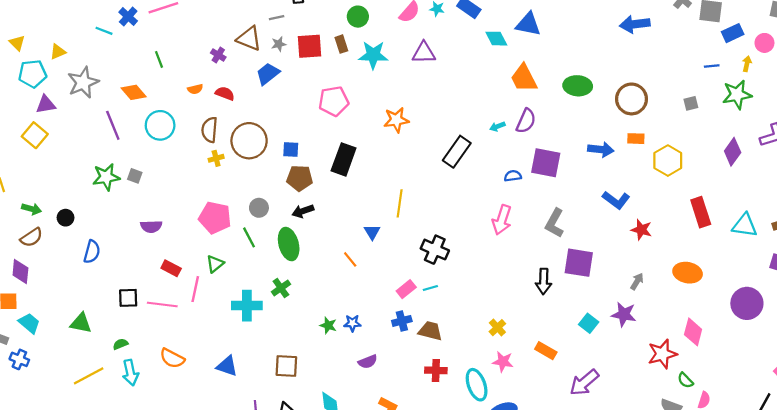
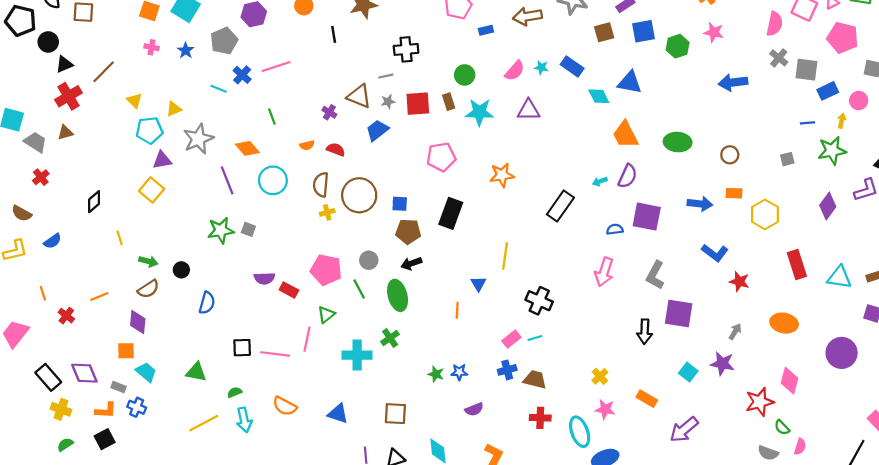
brown circle: (631, 99) -> (730, 155), size x0.6
orange line: (350, 259) -> (457, 310), turned 42
red rectangle: (171, 268) -> (289, 290), moved

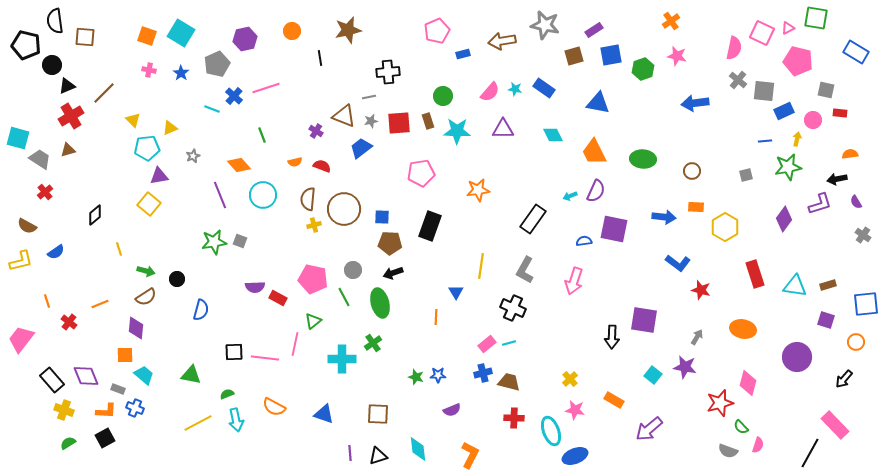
cyan diamond: (599, 96) -> (553, 135), moved
gray star: (198, 139) -> (193, 156), size x0.5
gray L-shape: (655, 275) -> (525, 270), moved

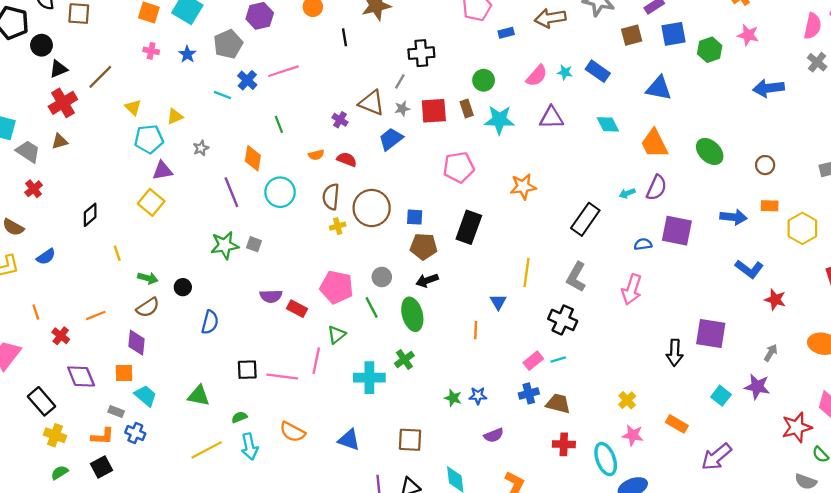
gray line: (369, 97) -> (400, 81), turned -48
green ellipse: (643, 159) -> (710, 151), turned 40
orange diamond: (239, 165) -> (253, 158), turned 50
purple diamond: (86, 376) -> (81, 376), moved

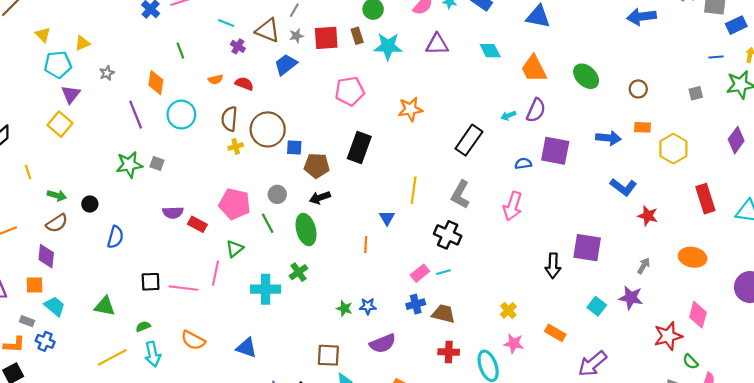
cyan line: (222, 95) -> (226, 23), moved
purple triangle: (162, 171) -> (71, 94), turned -42
blue square: (415, 217) -> (294, 148), moved
purple semicircle: (494, 435) -> (383, 343), size x1.4
brown square: (410, 440) -> (328, 355), moved

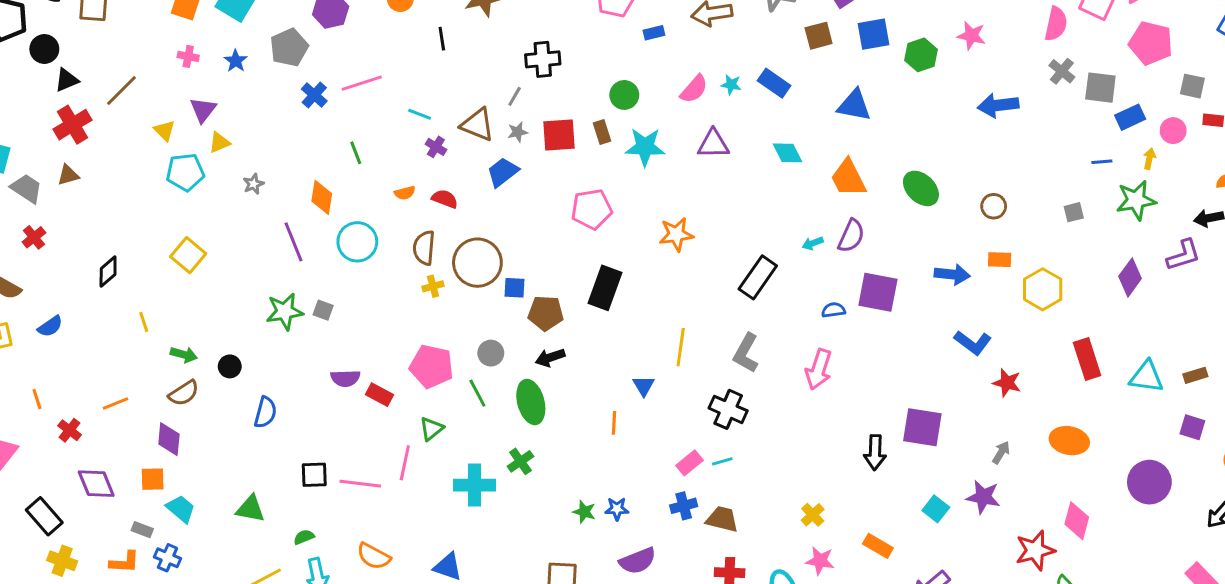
purple triangle: (71, 94) -> (203, 110), moved

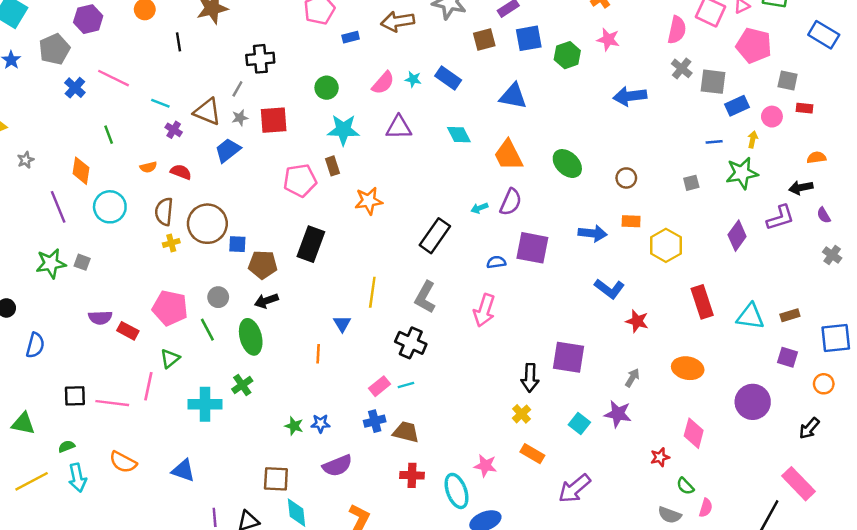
pink line: (362, 83) -> (113, 78), turned 44
brown rectangle: (602, 132) -> (333, 166), moved
yellow cross: (813, 515) -> (522, 414), moved
red star: (1035, 550) -> (660, 457), size x0.6

